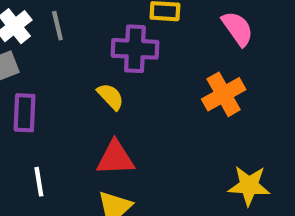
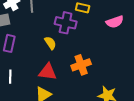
pink semicircle: (238, 29) -> (115, 22), turned 96
orange cross: (224, 94) -> (81, 65), moved

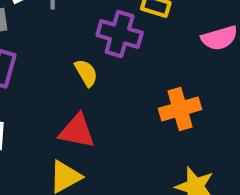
orange cross: (81, 65) -> (180, 109), moved

